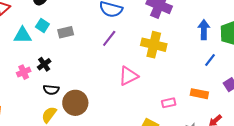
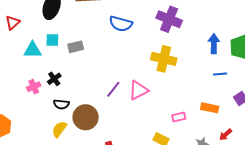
cyan square: (42, 25) -> (52, 40), turned -32
purple line: (109, 38) -> (113, 89), moved
blue line: (210, 60) -> (220, 74), turned 48

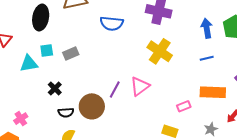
yellow cross: (164, 59) -> (160, 51), turned 30
blue line: (220, 74) -> (207, 58), moved
pink cross: (34, 87) -> (21, 119), moved
orange rectangle: (210, 108) -> (213, 92), size x1.4
brown circle: (86, 117) -> (92, 106), moved

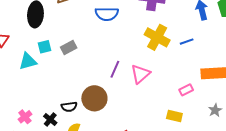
blue line: (207, 58) -> (187, 42), moved
black cross: (55, 89) -> (50, 120), moved
purple line: (115, 89) -> (115, 69), moved

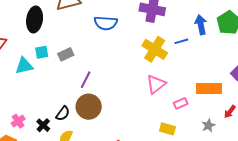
blue line: (187, 42) -> (181, 41), moved
purple line: (115, 69) -> (86, 80), moved
pink triangle: (140, 74) -> (156, 84), moved
black semicircle: (69, 107) -> (63, 114), turned -49

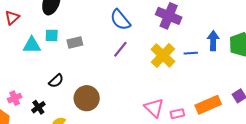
blue semicircle: (106, 23) -> (120, 20), turned 35
purple line: (86, 80) -> (120, 49), moved
pink triangle: (156, 84) -> (154, 108), moved, turned -50
orange rectangle: (209, 88) -> (208, 105), turned -35
black semicircle: (63, 114) -> (56, 81), moved

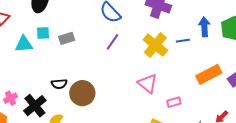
black semicircle: (56, 81) -> (59, 84), moved, turned 42
orange rectangle: (208, 105) -> (209, 74), moved
black cross: (38, 107) -> (35, 106), size x1.6
pink triangle: (154, 108) -> (148, 83), moved

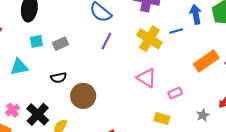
cyan triangle: (24, 44) -> (19, 67), moved
black semicircle: (59, 84) -> (59, 78), moved

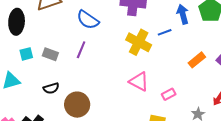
purple line: (106, 41) -> (81, 50), moved
gray rectangle: (60, 44) -> (50, 54), turned 49
orange rectangle: (206, 61) -> (197, 60), size x0.7

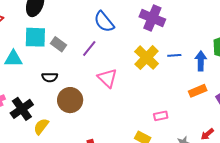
blue arrow: (183, 14) -> (201, 61), moved
cyan square: (26, 54) -> (35, 37), size x1.6
pink triangle: (139, 81) -> (107, 78), moved

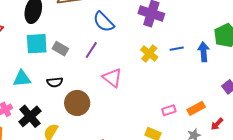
yellow cross: (147, 58) -> (149, 53), size x0.7
cyan triangle: (13, 59) -> (22, 79), moved
orange rectangle: (198, 91) -> (196, 108), moved

